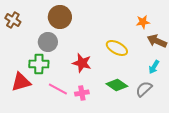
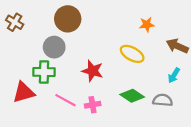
orange star: (143, 22) -> (147, 25), moved
gray semicircle: (144, 89) -> (163, 100), turned 48

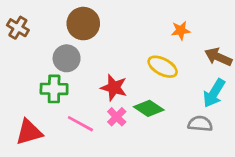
cyan arrow: (174, 75) -> (214, 93), size x1.5
red triangle: (24, 92) -> (29, 132), moved
green diamond: (132, 96) -> (149, 108), moved
pink cross: (93, 105) -> (117, 117), moved, turned -35

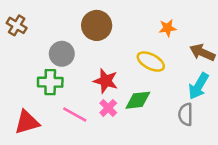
brown circle: (83, 24) -> (97, 25), moved
green diamond: (149, 108) -> (138, 100), turned -40
gray semicircle: (200, 124) -> (186, 114), turned -95

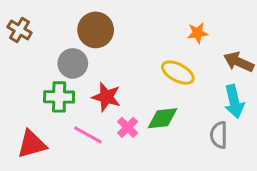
brown circle: (97, 25) -> (96, 30), moved
red star: (106, 81) -> (106, 97), moved
cyan arrow: (199, 86) -> (234, 101), turned -44

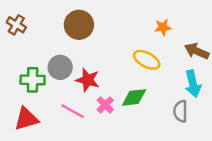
gray circle: (73, 63) -> (60, 67), moved
green cross: (59, 97) -> (33, 80), moved

